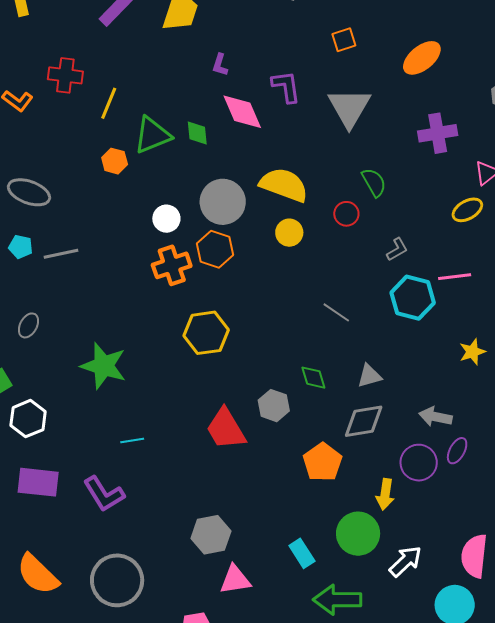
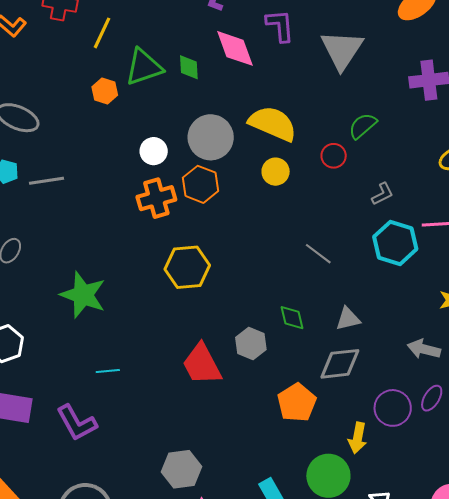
green semicircle: (374, 182) -> (363, 126), turned -104
gray arrow: (435, 417) -> (424, 349), moved

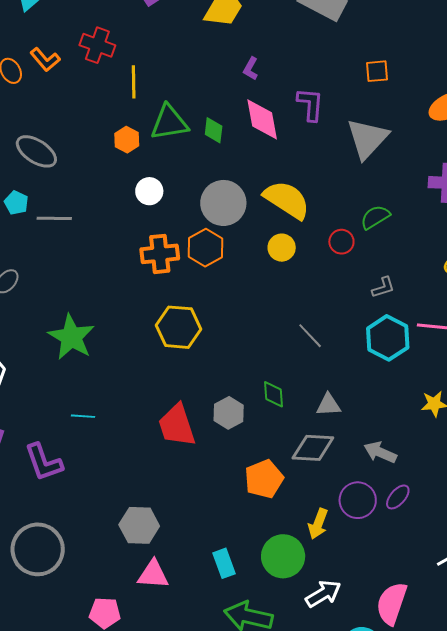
yellow line: (102, 33) -> (134, 82), turned -36
white circle: (154, 151) -> (149, 191), moved
gray arrow: (424, 349) -> (380, 452), moved

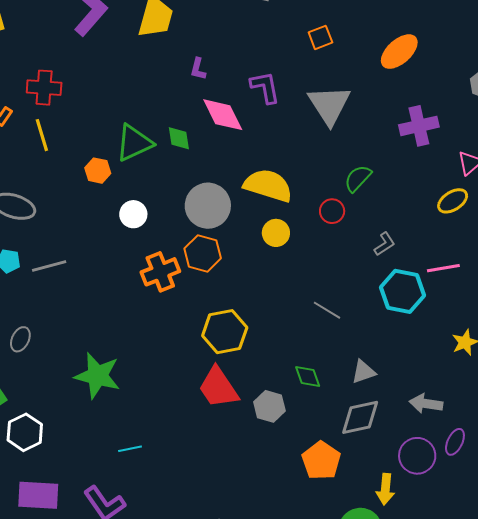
yellow line: (134, 82) -> (42, 135), moved
yellow hexagon: (179, 327) -> (225, 332), moved
red trapezoid: (177, 425) -> (218, 388), moved

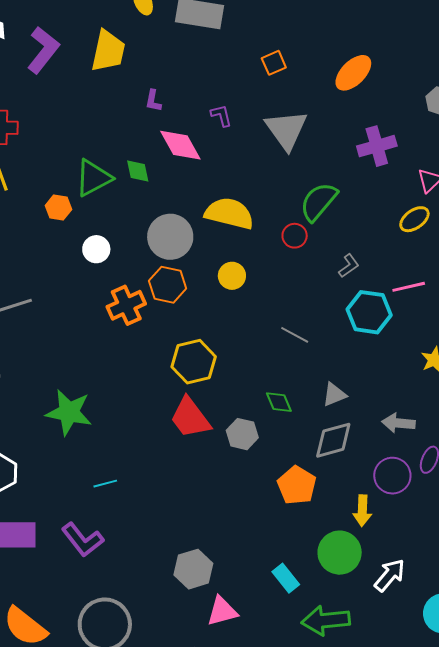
purple L-shape: (265, 87) -> (221, 116), size x0.7
green semicircle: (358, 178) -> (319, 202), size x1.4
yellow circle: (276, 233) -> (232, 276), moved

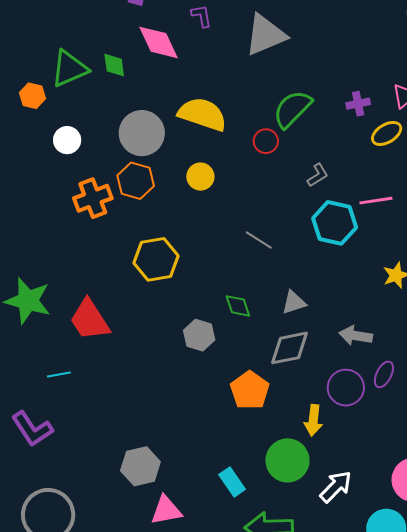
gray triangle: (286, 130) -> (265, 35), turned 39
purple cross: (377, 146) -> (358, 104), moved, size x0.6
red trapezoid: (190, 418) -> (90, 320), moved

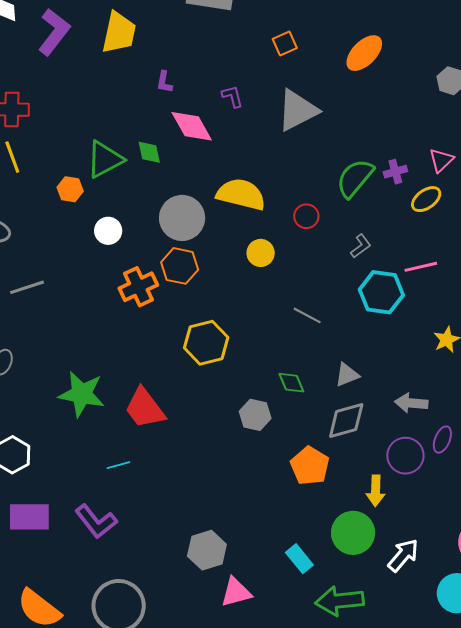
green semicircle: (292, 109) -> (355, 178), moved
yellow circle: (200, 177) -> (261, 253), moved

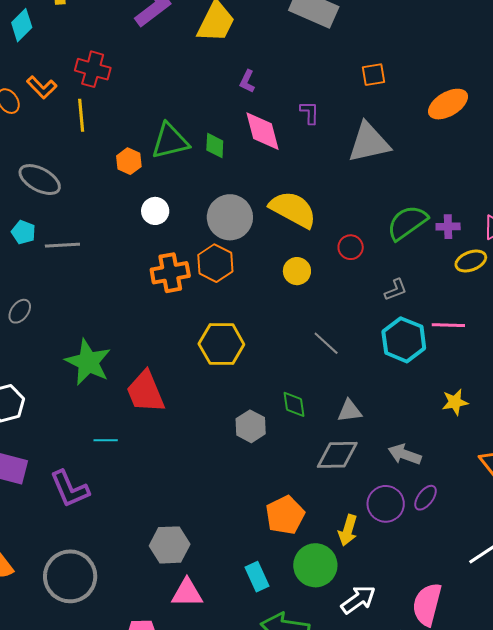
orange pentagon: (310, 466) -> (285, 515), moved

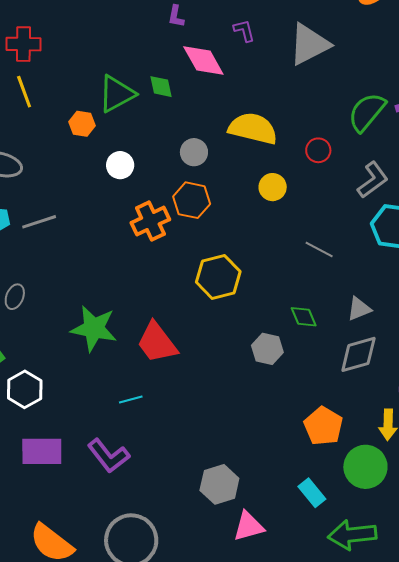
gray circle: (230, 217) -> (194, 152), size x0.6
gray L-shape: (396, 290) -> (373, 180), size x1.5

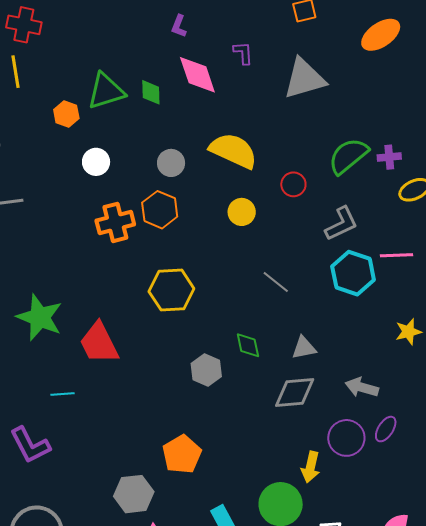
orange pentagon: (323, 426) -> (182, 454), moved

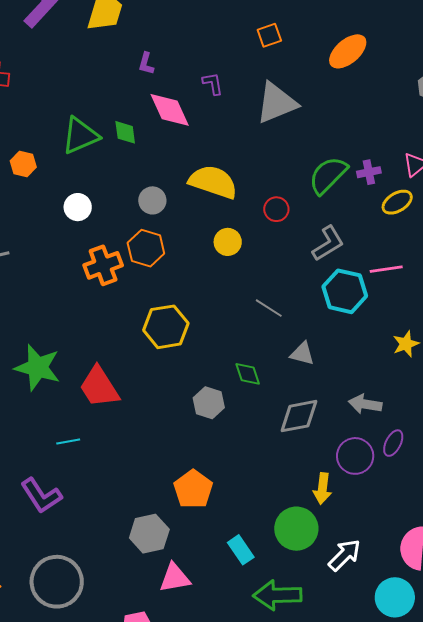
orange hexagon: (66, 114) -> (23, 164), moved
gray triangle: (304, 348) -> (302, 354), moved, turned 32

